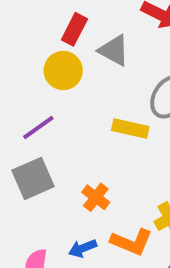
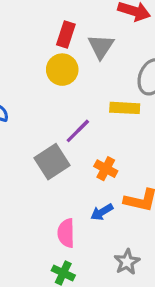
gray triangle: (114, 50) -> (101, 46), turned 44
purple line: (38, 127) -> (78, 131), moved

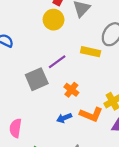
pink semicircle: (66, 233) -> (16, 128), moved

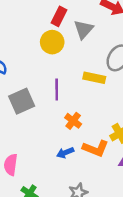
purple line: (57, 62) -> (57, 89), turned -54
gray square: (37, 79) -> (22, 101), moved

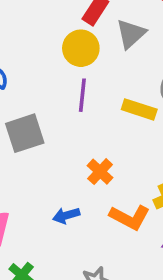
purple line: (57, 89) -> (82, 95), moved
blue arrow: (65, 153) -> (66, 215), moved

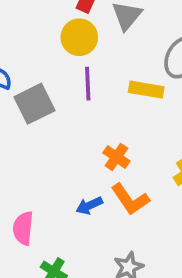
gray square: (25, 133) -> (34, 104), moved
orange L-shape: (130, 217) -> (130, 199), moved, turned 36

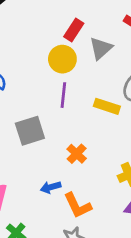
gray square: (34, 104) -> (30, 131), moved
orange L-shape: (130, 199) -> (78, 206), moved

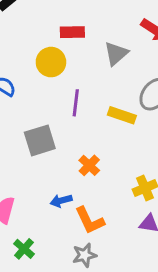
red rectangle: (74, 30) -> (72, 32), moved, turned 55
yellow circle: (62, 59) -> (51, 62), moved

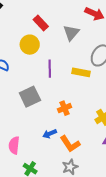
red rectangle: (72, 32) -> (41, 23), turned 56
orange cross: (89, 165) -> (64, 108), turned 32

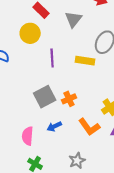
gray square: (30, 97) -> (45, 97), moved
orange L-shape: (70, 144) -> (89, 127), moved
pink semicircle: (14, 145) -> (28, 136), moved

